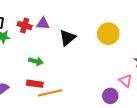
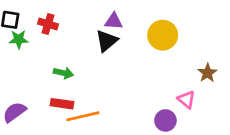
purple triangle: (43, 23) -> (114, 21), moved

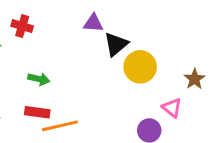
yellow circle: (163, 35) -> (140, 67), moved
black triangle: (107, 41) -> (116, 44), moved

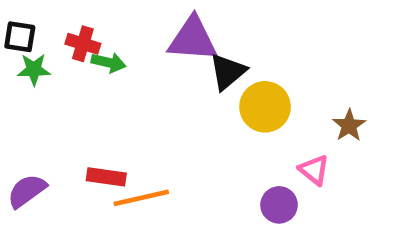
purple triangle: (93, 23) -> (193, 39), size x1.6
green arrow: (39, 79) -> (109, 62), moved

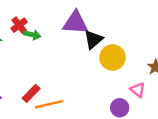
red cross: (83, 44) -> (19, 25), turned 35
red rectangle: (106, 177) -> (31, 93), turned -54

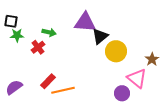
red cross: (19, 25) -> (38, 47), moved
pink triangle: (138, 90) -> (137, 78), size x1.5

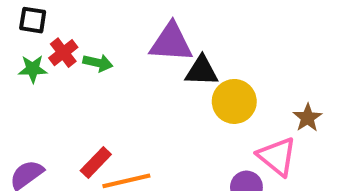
black square: (11, 21) -> (33, 20), moved
black triangle: (100, 36) -> (202, 71), turned 42
red cross: (38, 47) -> (63, 53), moved

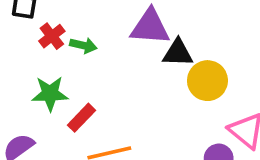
green star: (33, 69) -> (50, 94), moved, size x1.4
red rectangle: (96, 163) -> (81, 118), moved

